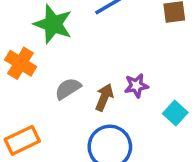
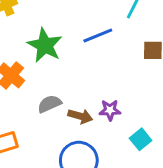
brown arrow: (104, 97) -> (80, 116), turned 75

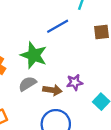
green star: (45, 45) -> (34, 55), moved

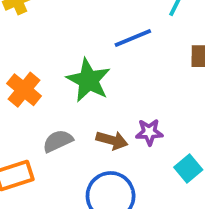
gray semicircle: (27, 84) -> (58, 141), moved

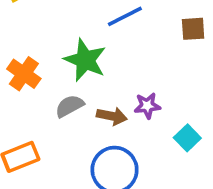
gray semicircle: (58, 141) -> (69, 106), moved

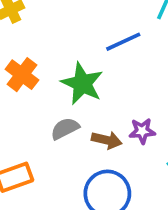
orange cross: (24, 74) -> (22, 75), moved

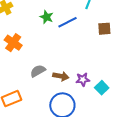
green star: (82, 84) -> (47, 17), moved, size x0.6
purple star: (142, 131) -> (83, 79), moved

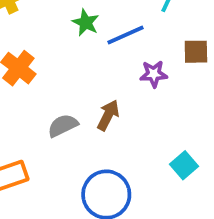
brown arrow: (61, 76) -> (108, 115), moved, turned -77
purple star: (83, 79) -> (154, 74), moved

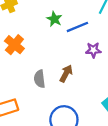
gray semicircle: (63, 126) -> (40, 79), turned -72

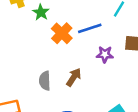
green star: (54, 19) -> (41, 12), moved
orange cross: (14, 45) -> (62, 33), moved

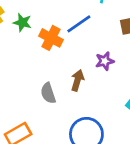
purple star: (105, 54) -> (105, 61), moved

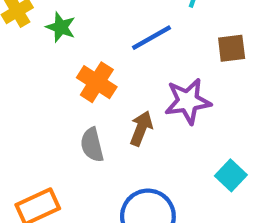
orange cross: (51, 38) -> (97, 82), moved
purple star: (105, 61) -> (188, 101), size x1.5

